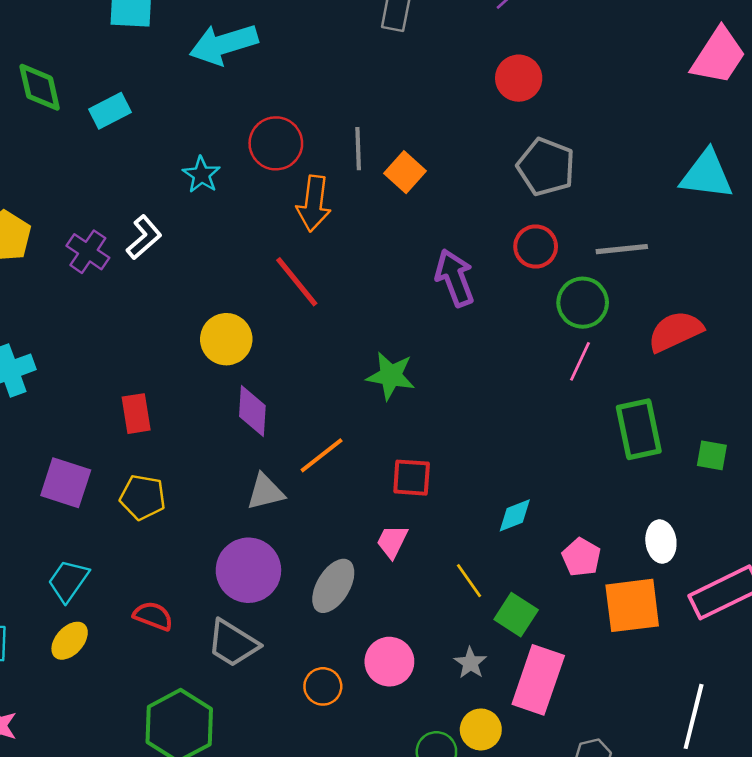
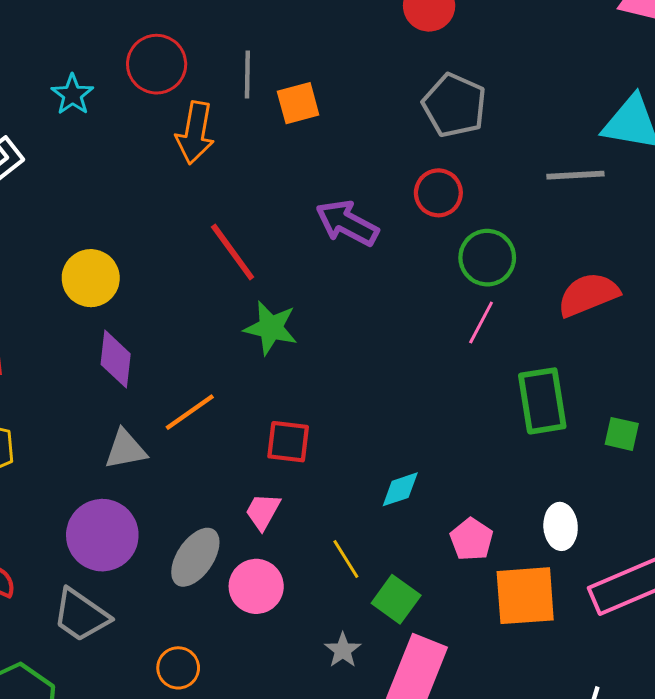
orange square: (405, 172) -> (298, 103), turned 30
gray line: (622, 249) -> (575, 175), moved
purple arrow: (455, 278) -> (347, 223), turned -44
red line: (297, 282) -> (233, 252), moved
pink circle: (389, 662) -> (256, 586), moved

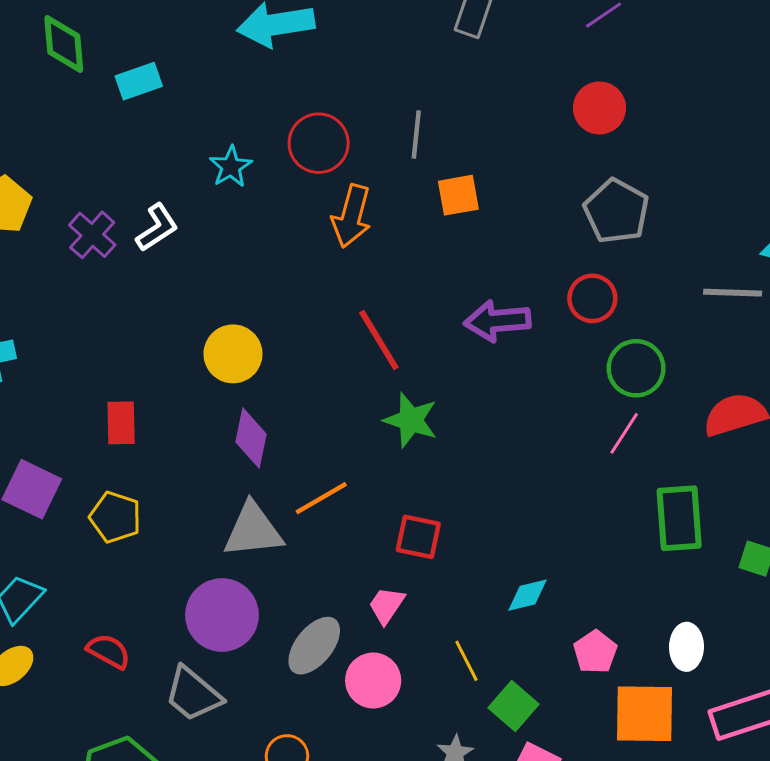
gray line: (247, 75) -> (416, 134), moved
purple arrow: (347, 223) -> (497, 321), turned -38
gray triangle: (125, 449) -> (253, 530), size x1.4

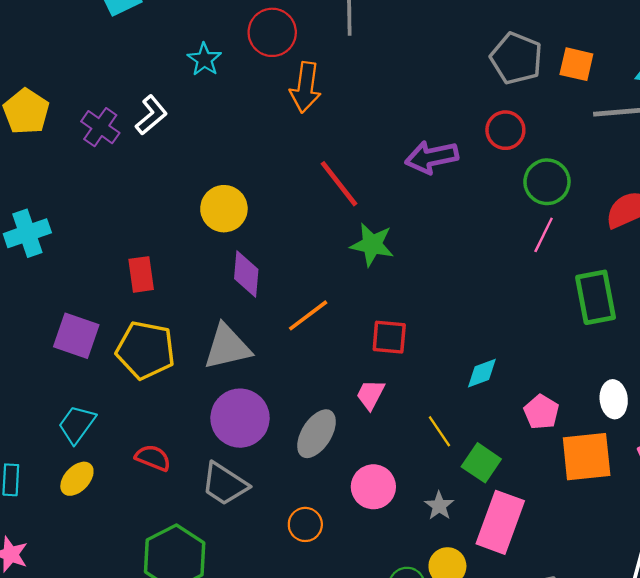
orange square: (458, 195) -> (576, 64), moved, turned 30
yellow pentagon: (115, 517) -> (146, 350), size x1.4
gray triangle: (253, 530) -> (227, 347), moved
pink circle: (373, 680) -> (373, 487), moved

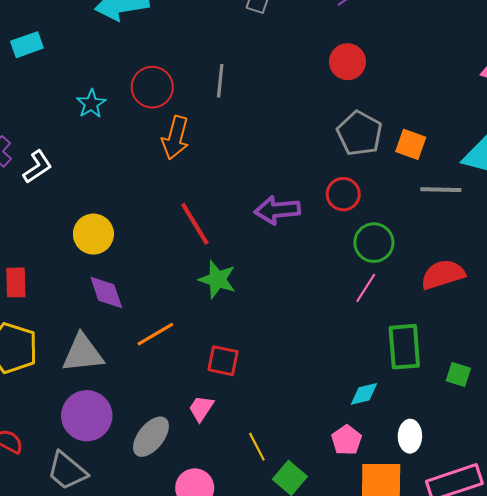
white L-shape: (151, 115) -> (37, 167), moved
purple diamond: (246, 274) -> (106, 292), turned -30
cyan diamond: (482, 373) -> (364, 394), moved

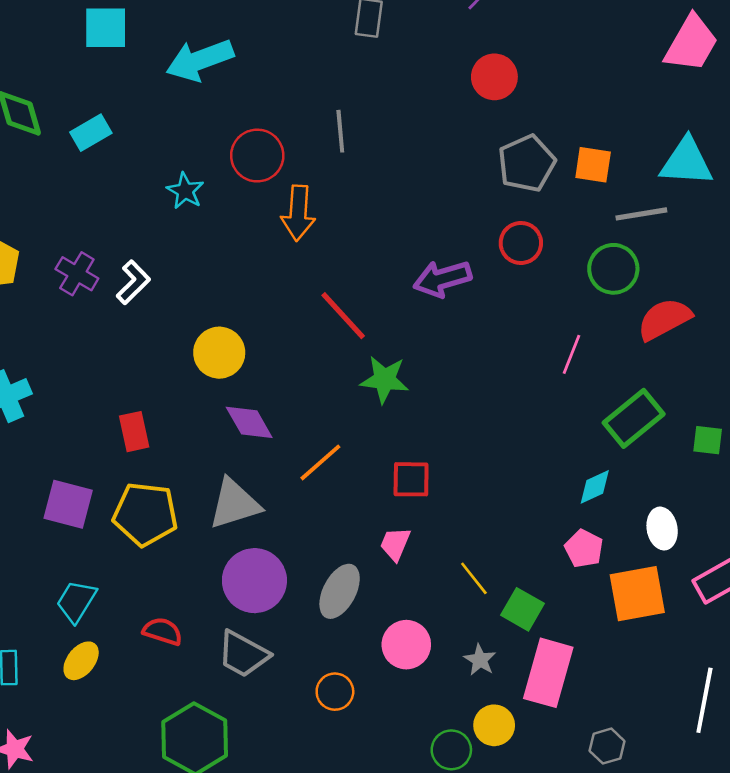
gray pentagon: (360, 133) -> (527, 163), turned 30
green circle: (374, 243) -> (613, 269), moved
green rectangle: (404, 347) -> (634, 418), turned 66

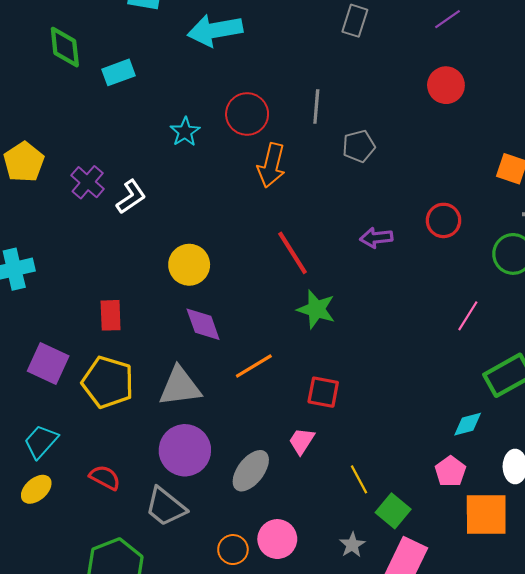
gray pentagon: (527, 163) -> (359, 146), moved, size x0.7
purple arrow: (442, 279) -> (376, 238), size x0.7
pink circle: (406, 645) -> (277, 539), moved

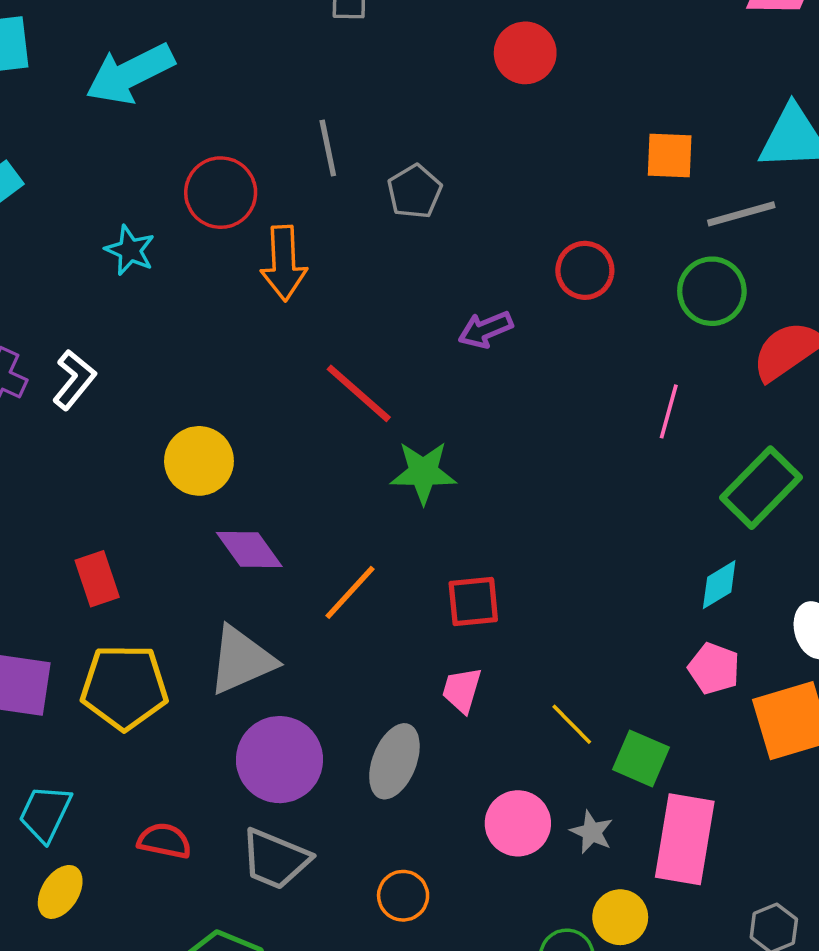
pink circle: (277, 539) -> (518, 823), moved

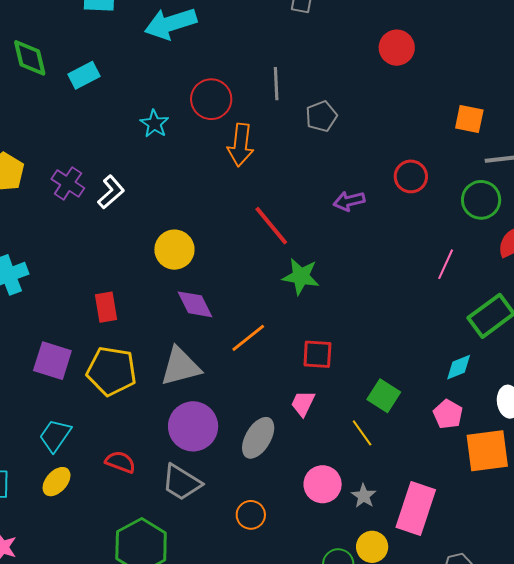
green square: (641, 758) -> (384, 396), moved

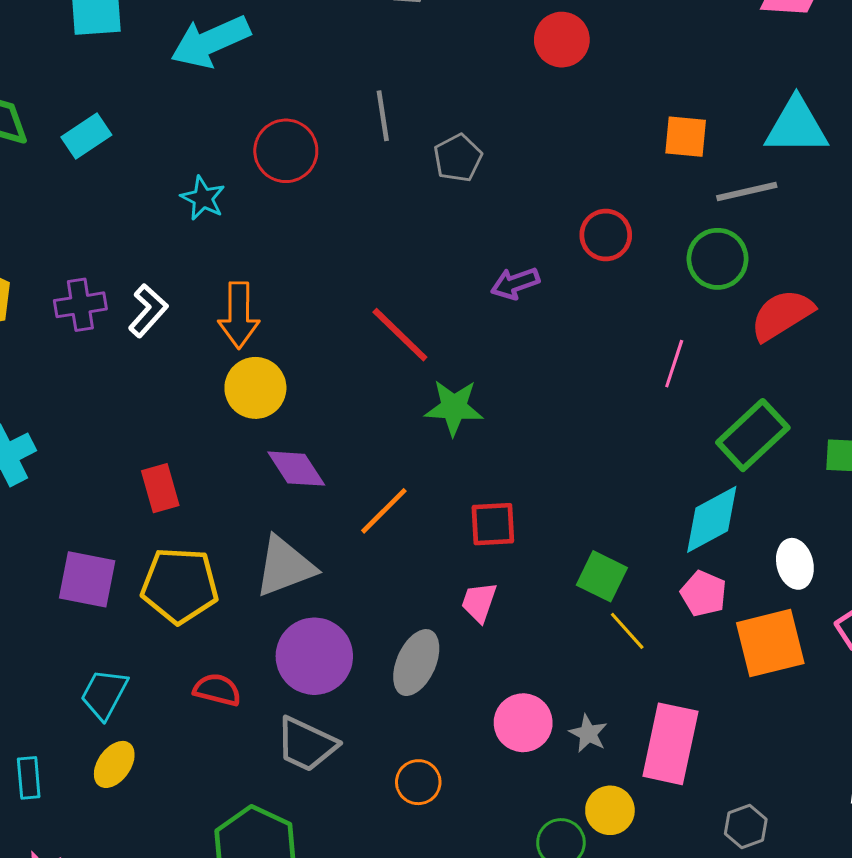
orange arrow: (241, 145) -> (239, 315), moved
purple cross: (68, 183) -> (80, 305), turned -36
cyan diamond: (459, 367) -> (712, 519), size x1.6
yellow line: (362, 433) -> (627, 631), moved
red semicircle: (120, 462) -> (217, 690), moved

